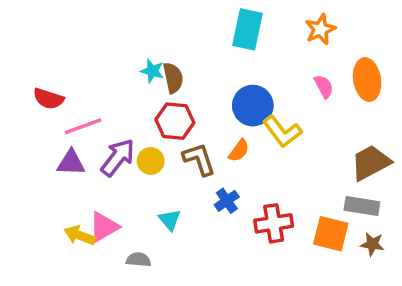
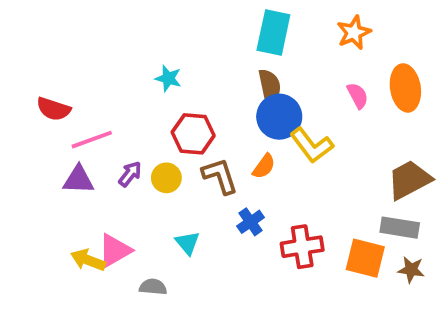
brown semicircle: (173, 78) -> (270, 86), moved
purple arrow: (118, 157) -> (130, 174), size x0.6

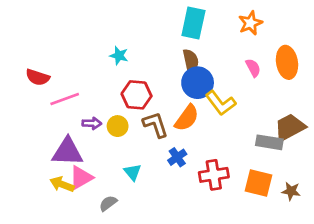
orange semicircle: (264, 166) -> (187, 118), size x1.5
purple arrow: (130, 174) -> (92, 123), turned 54
purple triangle: (78, 180) -> (67, 152), moved, size x1.4
gray rectangle: (400, 228) -> (269, 142), moved
gray semicircle: (153, 287) -> (108, 203), turned -42

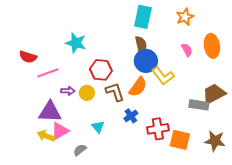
cyan star: (119, 56) -> (76, 43), moved, size x1.5
orange square: (259, 183) -> (180, 140), moved
brown star: (291, 191) -> (215, 141), size x1.5

